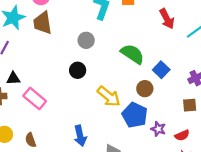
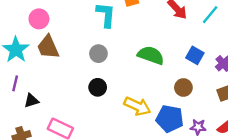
blue square: (161, 70) -> (195, 55), moved
black triangle: (13, 78) -> (31, 101), moved
brown circle: (145, 89) -> (183, 88), moved

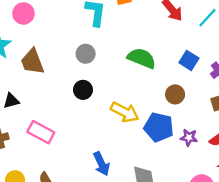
brown trapezoid: (48, 47) -> (32, 62), moved

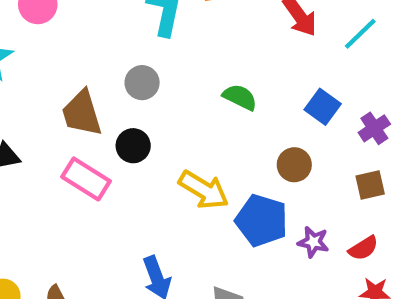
green semicircle: (142, 58) -> (240, 97), size x0.7
brown trapezoid: (32, 62) -> (82, 113), moved
pink rectangle: (41, 132) -> (86, 179), moved

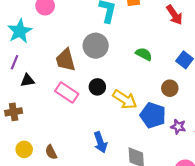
gray circle: (142, 83) -> (96, 46), size x1.5
black circle: (133, 146) -> (97, 87), moved

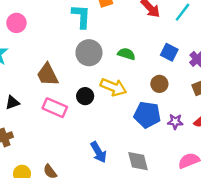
gray circle: (96, 46) -> (89, 53), moved
yellow arrow: (125, 99) -> (113, 87), moved

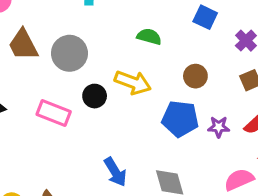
blue square: (169, 52) -> (205, 17), moved
gray circle: (89, 53) -> (69, 53), moved
brown trapezoid: (47, 75) -> (23, 45), moved

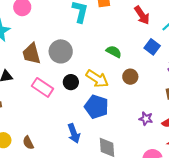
brown trapezoid: (23, 45) -> (31, 54), moved
brown circle: (195, 76) -> (130, 77), moved
blue pentagon: (180, 119) -> (96, 107), moved

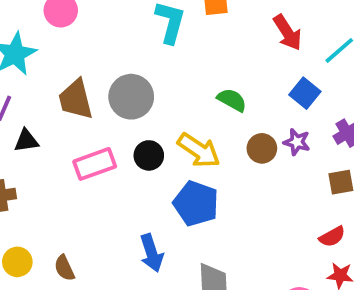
pink rectangle: (43, 87) -> (95, 164), turned -55
purple star: (146, 119) -> (297, 142), moved

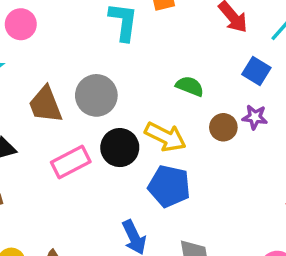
black circle: (149, 155) -> (120, 148), size x1.4

